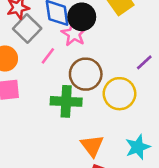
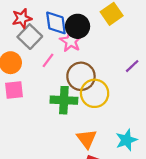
yellow circle: (119, 94) -> (95, 93), moved

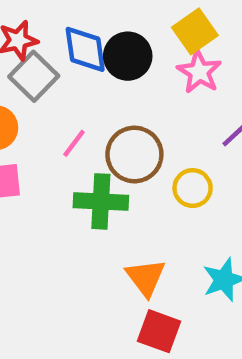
pink star: (71, 41) -> (199, 72), moved
pink line: (48, 60) -> (74, 143), moved
yellow circle: (95, 93) -> (193, 188), moved, size x0.7

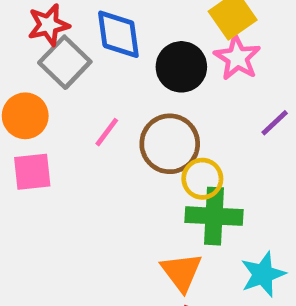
black circle: (128, 56) -> (181, 67), moved
yellow circle: (193, 188) -> (202, 179), moved
green cross: (101, 201) -> (214, 216), moved

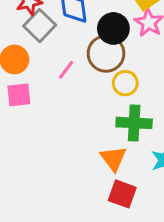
brown circle: (170, 144) -> (106, 54), moved
yellow circle: (202, 179) -> (125, 83), moved

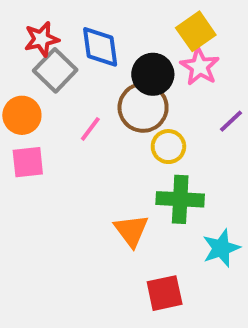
orange triangle: (113, 158) -> (131, 231), moved
red square: (122, 194) -> (165, 293), turned -32

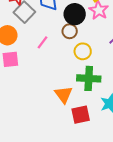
brown circle: (143, 107) -> (70, 31), size x0.6
red square: (165, 293) -> (81, 115), moved

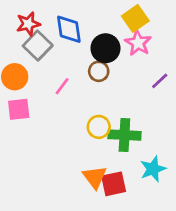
yellow circle: (83, 51) -> (99, 127), moved
orange triangle: (64, 95) -> (95, 177), moved

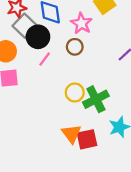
pink star: (138, 43) -> (81, 23), moved
black circle: (105, 48) -> (38, 37), moved
green cross: (124, 135) -> (96, 99), turned -30

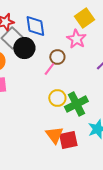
pink star: (81, 23) -> (76, 39), moved
pink line: (45, 59) -> (49, 69), moved

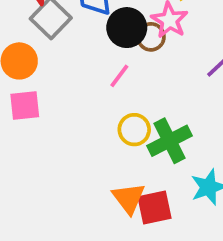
black circle: (24, 48) -> (127, 28), moved
brown circle: (57, 57) -> (151, 37), moved

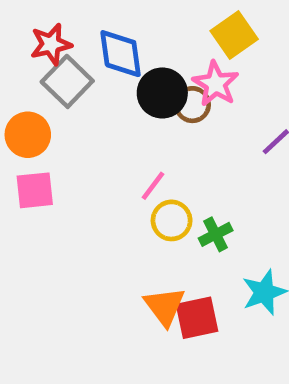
pink line: (119, 76) -> (153, 186), moved
green cross: (169, 141) -> (216, 234), size x0.6

